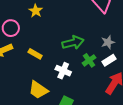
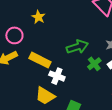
yellow rectangle: (35, 54) -> (40, 60), size x1.5
white cross: (63, 71) -> (57, 76), moved

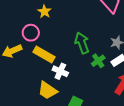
pink circle: (14, 35) -> (31, 33), moved
green arrow: (77, 47) -> (82, 43), turned -95

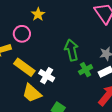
yellow rectangle: (44, 55) -> (24, 67), moved

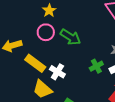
pink circle: (22, 34) -> (46, 32), moved
green arrow: (71, 50) -> (70, 37), moved, turned 135

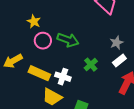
yellow star: (49, 11) -> (34, 21), moved
green cross: (96, 66) -> (91, 65), moved

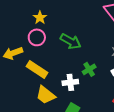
pink circle: (43, 41) -> (37, 37), moved
white cross: (63, 77) -> (70, 82), moved, turned -35

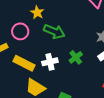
yellow star: (40, 18) -> (37, 12), moved
white cross: (70, 82) -> (50, 62), moved

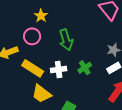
yellow star: (37, 12) -> (41, 16), moved
green arrow: (54, 32) -> (66, 40), turned 45

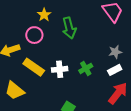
green arrow: (66, 40) -> (69, 28), moved
yellow trapezoid: (42, 94) -> (15, 91), moved

